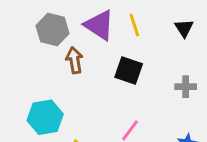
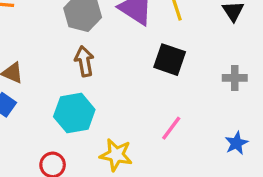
brown arrow: (74, 60) -> (84, 61), moved

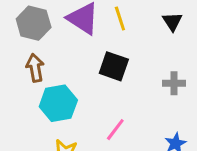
cyan hexagon: (74, 113) -> (58, 103), moved

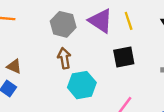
black square: (114, 66) -> (124, 57), turned -30

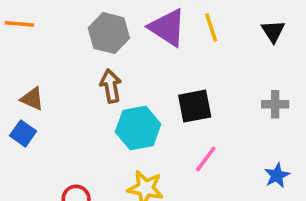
black square: (124, 57) -> (195, 106), moved

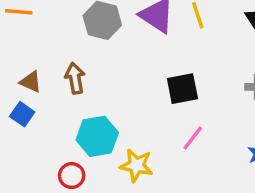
brown arrow: (111, 86) -> (75, 78), moved
cyan hexagon: (138, 128) -> (97, 136), moved

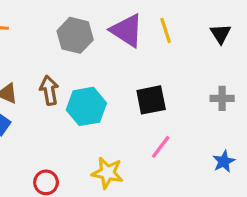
cyan hexagon: (97, 136) -> (86, 106), moved

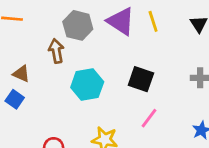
brown arrow: (49, 90) -> (56, 51), moved
black square: (151, 100) -> (141, 79), turned 30

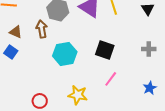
brown triangle: (21, 74) -> (16, 32), moved
blue square: (15, 99) -> (11, 52), moved

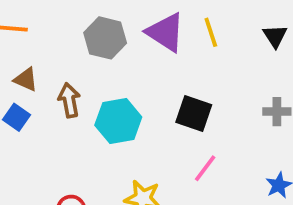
brown arrow: (42, 29) -> (69, 100), moved

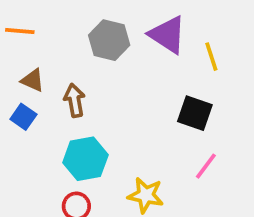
yellow line: (211, 32) -> (211, 57), moved
cyan hexagon: (118, 121) -> (85, 159), moved

